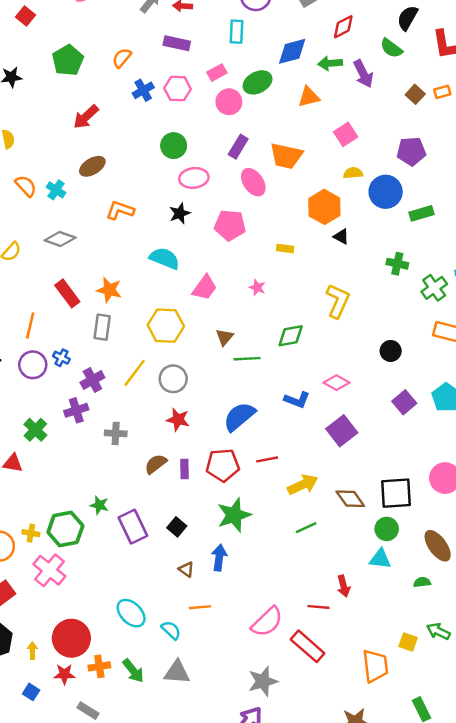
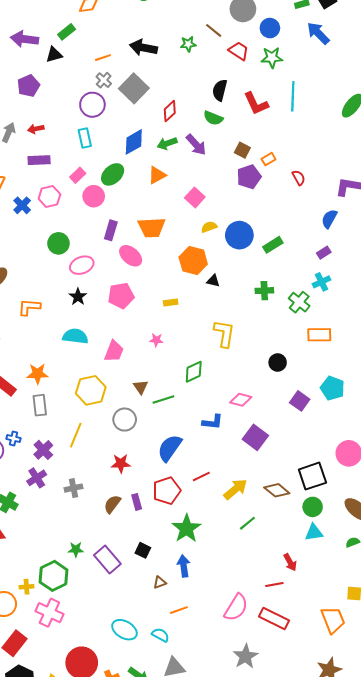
orange rectangle: (442, 92) -> (269, 159), moved
purple pentagon: (411, 151) -> (249, 177), moved
gray circle: (173, 379) -> (125, 420), moved
brown triangle: (186, 569) -> (160, 582), turned -40

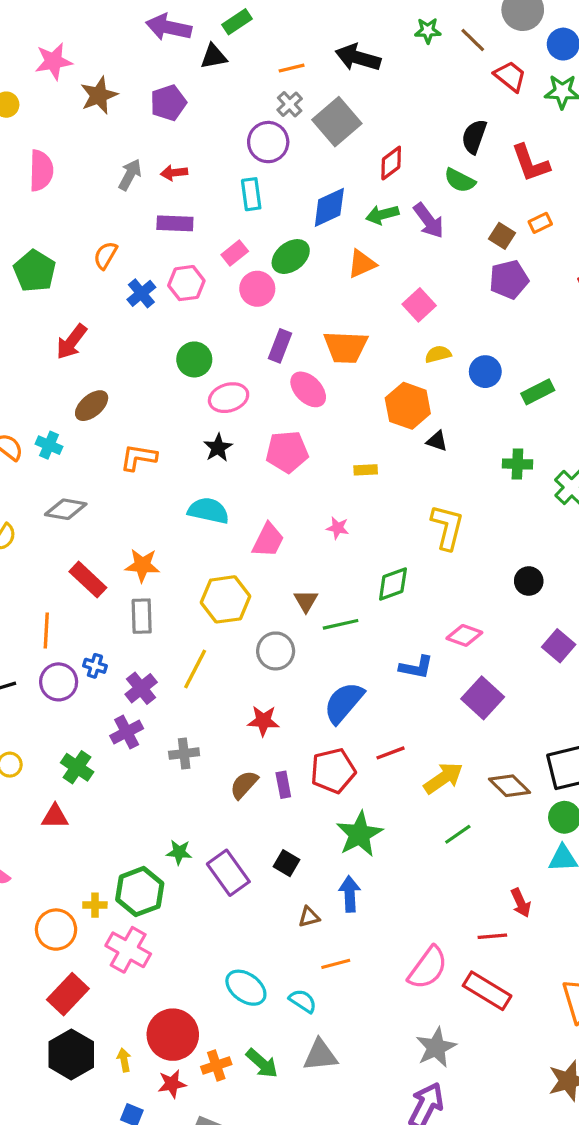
green star: (188, 44) -> (428, 31), moved
orange rectangle: (269, 159) -> (540, 223), moved
blue circle: (239, 235) -> (485, 372), size x0.7

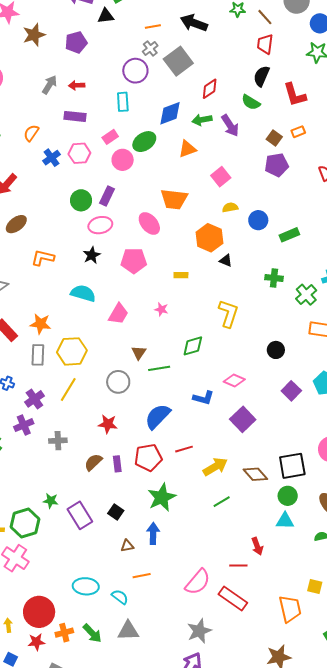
red trapezoid: (510, 76) -> (265, 44), moved, turned -125
purple rectangle: (280, 346) -> (107, 196), moved
yellow hexagon: (225, 599) -> (72, 351), moved
cyan ellipse: (246, 988) -> (86, 586), turned -35

